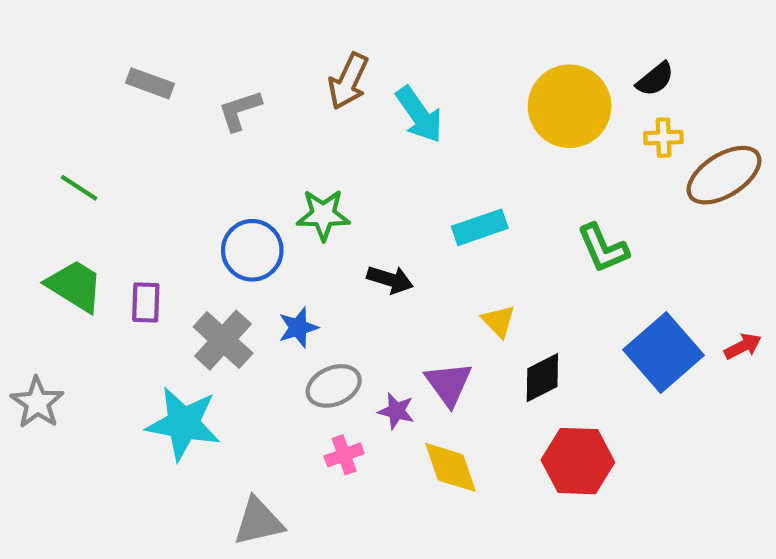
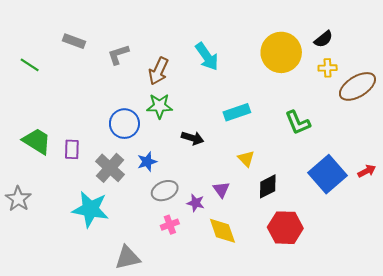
brown arrow: (348, 81) -> (158, 71), moved
green line: (79, 188) -> (30, 65), moved
purple triangle: (448, 384) -> (221, 190), size x0.7

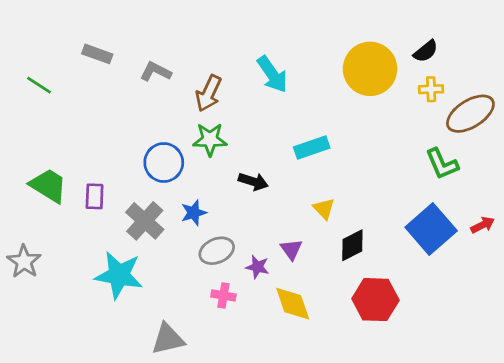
gray L-shape: (118, 54) -> (156, 72), turned 45
green L-shape: (298, 123) -> (442, 164), moved
pink cross: (170, 225) -> (223, 295), turned 30

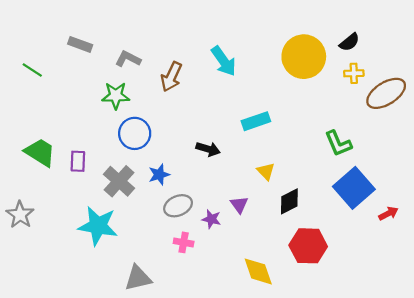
green star: (210, 139) -> (116, 96), moved
green L-shape: (442, 164) -> (338, 143), moved
red arrow: (483, 225) -> (388, 214), moved
yellow diamond: (293, 304) -> (258, 271), moved

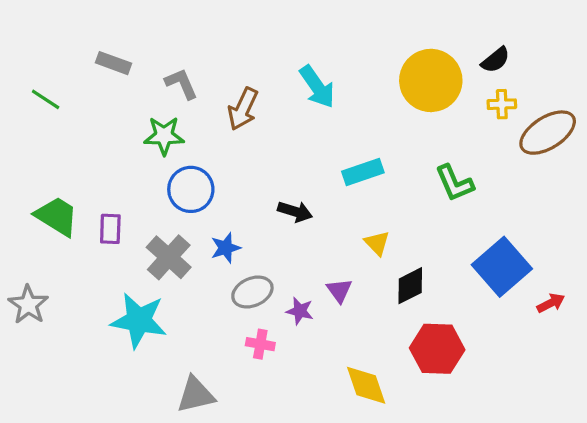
gray L-shape: (128, 59) -> (181, 84), turned 40
green L-shape: (338, 143) -> (454, 183), moved

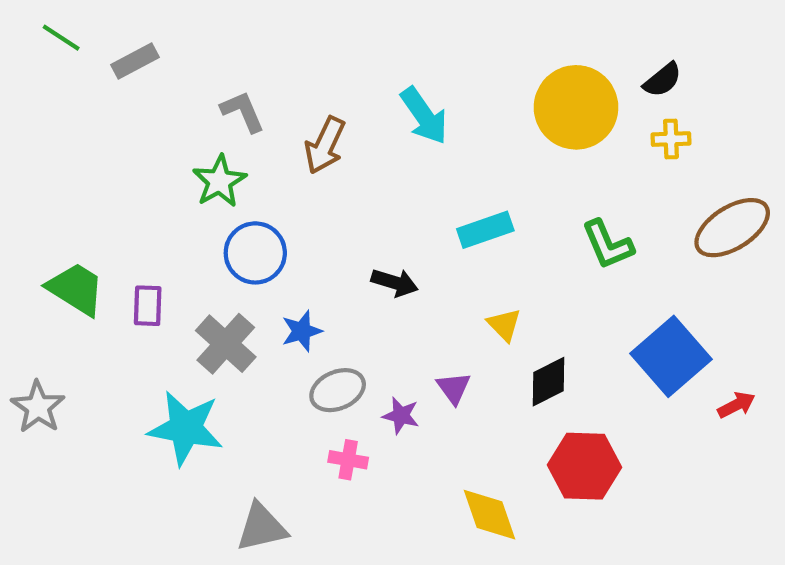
gray rectangle: (113, 63) -> (135, 61), moved, turned -48
green line: (46, 99) -> (61, 38), moved
brown ellipse: (548, 133) -> (732, 228), moved
green star: (164, 136) -> (219, 181), turned -30

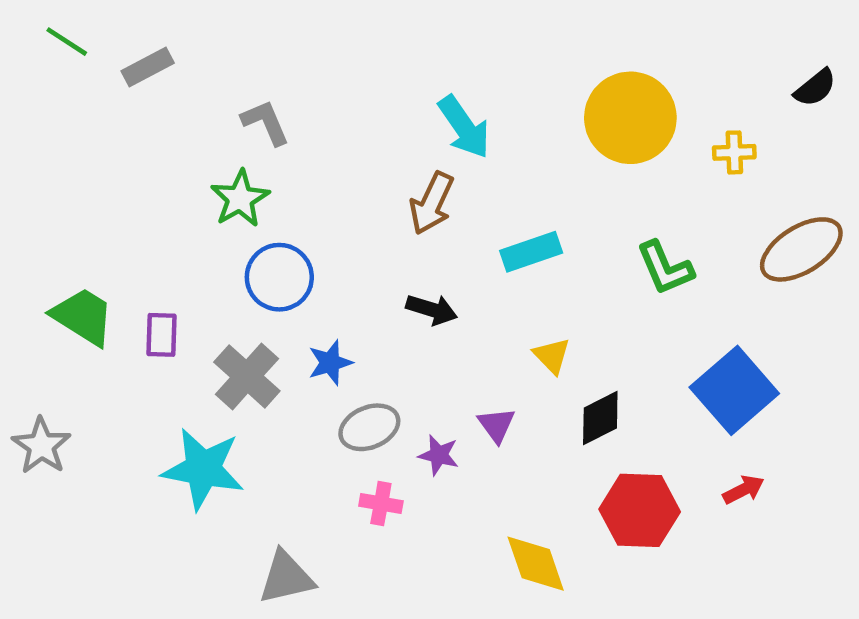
black semicircle: (663, 80) -> (815, 88), moved
brown arrow: (325, 145) -> (432, 203), moved
red arrow: (736, 405) -> (744, 490), moved

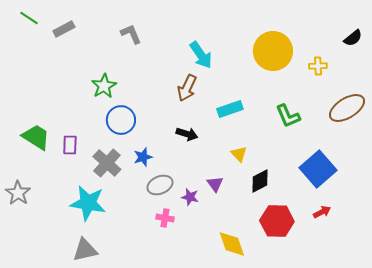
gray L-shape: (265, 122) -> (131, 34), moved
gray triangle: (286, 577) -> (85, 250), moved

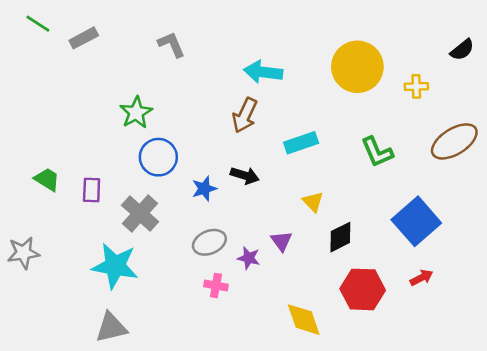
cyan arrow: (201, 55) -> (263, 72), turned 132
green trapezoid: (36, 137) -> (47, 179), size x0.7
blue star: (143, 157) -> (204, 189), moved
gray star: (18, 193) -> (23, 253), turned 30

